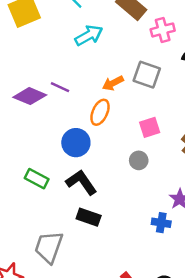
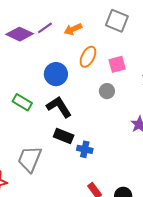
orange arrow: (113, 83) -> (73, 29), moved
purple line: (60, 87) -> (45, 28), turned -63
orange ellipse: (100, 112) -> (88, 57), moved
blue cross: (161, 223) -> (85, 149), moved

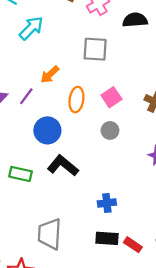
purple line: (45, 28) -> (26, 96), moved
black rectangle: (64, 136) -> (107, 238), moved

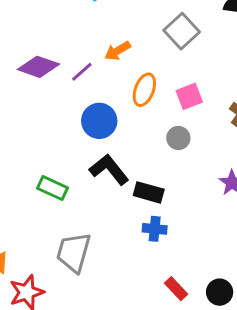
gray square: (95, 49) -> (182, 31), turned 32
green rectangle: (21, 174) -> (52, 188), moved
black rectangle: (107, 238) -> (149, 192), moved

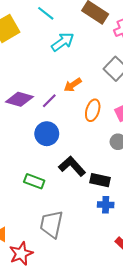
blue circle: (99, 121) -> (47, 134), moved

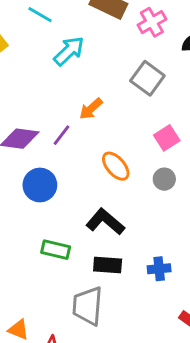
orange ellipse: (93, 110) -> (116, 166), moved, turned -50
blue circle: (47, 134) -> (40, 185), moved
black rectangle: (100, 180) -> (108, 265), moved

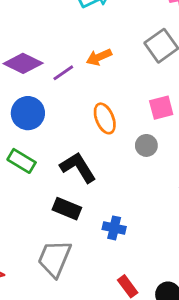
green rectangle: (56, 250) -> (22, 161), moved
gray trapezoid: (88, 306) -> (54, 258), moved

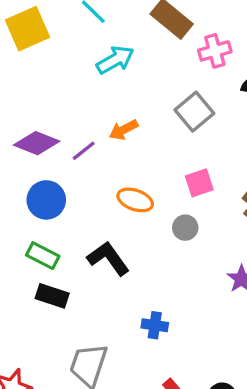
orange ellipse: (105, 118) -> (135, 200), turned -44
black rectangle: (67, 209) -> (52, 296), moved

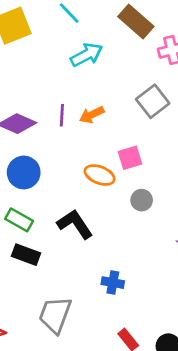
purple line: (84, 151) -> (62, 115), moved, turned -50
pink square: (199, 183) -> (130, 158), moved

